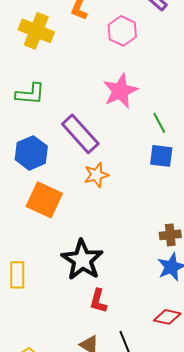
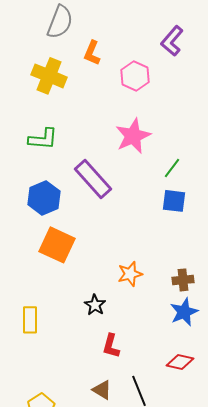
green line: (159, 123) -> (172, 168), turned 65
orange star: (96, 175) -> (130, 274), moved
black star: (82, 260) -> (95, 305), size x0.5

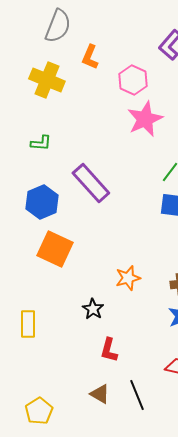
pink star: (133, 136) -> (145, 119), moved
green L-shape: (43, 139) -> (41, 143), size x0.7

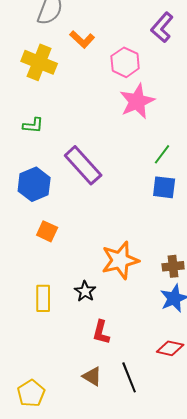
orange L-shape: (90, 57) -> (82, 39), turned -70
orange square: (55, 249) -> (47, 231), size x0.6
orange star: (128, 278) -> (120, 260), size x1.5
yellow rectangle: (28, 324) -> (43, 298), moved

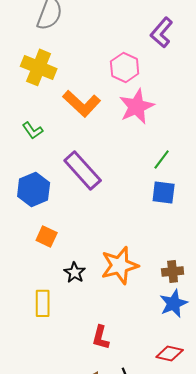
orange L-shape: (82, 39) -> (82, 103), moved, size x1.5
green L-shape: (33, 125) -> (33, 130), turned 50
black star: (85, 291) -> (75, 272), moved

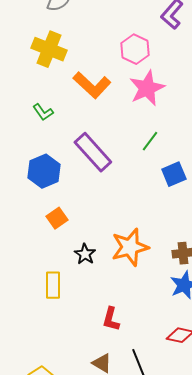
green line: (162, 159) -> (150, 141), moved
blue square: (164, 192) -> (174, 174), turned -30
orange square: (47, 236) -> (57, 218), turned 30

